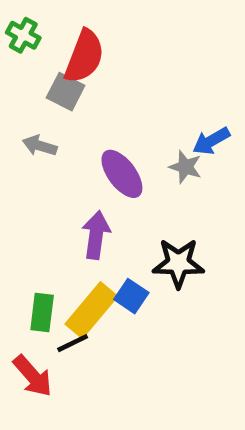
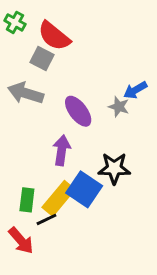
red semicircle: (84, 56) -> (54, 36), turned 108
gray arrow: (40, 146) -> (25, 93), size x1.6
blue square: (131, 296) -> (84, 189), size x1.6

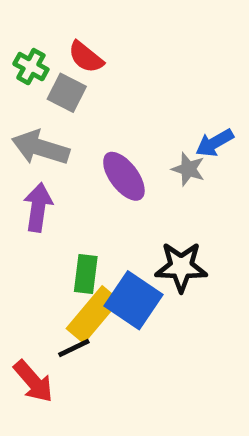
green cross: (15, 22) -> (31, 67), moved
red semicircle: (54, 36) -> (86, 57), size x0.7
purple arrow: (62, 150) -> (38, 207), moved
green rectangle: (27, 200) -> (86, 274), moved

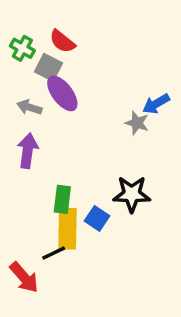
gray arrow: (40, 148) -> (29, 107), size x0.6
purple ellipse: (124, 176) -> (62, 93), moved
blue square: (133, 300) -> (97, 218), size x0.6
yellow rectangle: (93, 315) -> (68, 229), turned -39

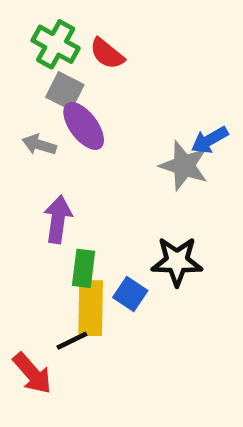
red semicircle: (62, 41) -> (107, 54), moved
green cross: (22, 48) -> (56, 44), moved, size x1.4
gray star: (137, 123) -> (184, 166), size x1.5
purple arrow: (28, 151) -> (58, 219), moved

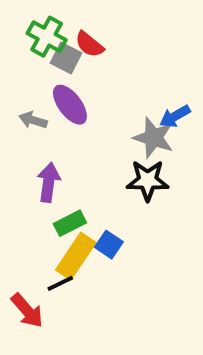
gray square: (65, 91) -> (66, 58), moved
black star: (177, 261) -> (148, 180), moved
green rectangle: (84, 268) -> (70, 223), turned 56
yellow rectangle: (91, 308) -> (76, 256), turned 33

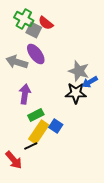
blue arrow: (175, 116) -> (90, 82), moved
gray arrow: (33, 120) -> (17, 62), size x1.5

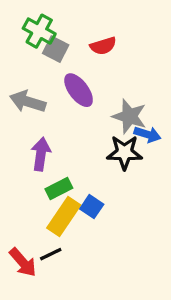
red semicircle: (46, 23) -> (103, 46), moved, turned -56
purple ellipse: (36, 54) -> (79, 90), moved
blue arrow: (90, 82) -> (147, 134), turned -133
black line: (31, 146) -> (51, 254), moved

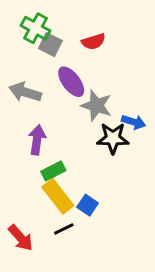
gray star: (129, 116) -> (96, 106), moved
blue square: (92, 207) -> (88, 205), moved
yellow rectangle: (64, 216) -> (58, 196), turned -72
black line: (51, 254) -> (64, 229), moved

